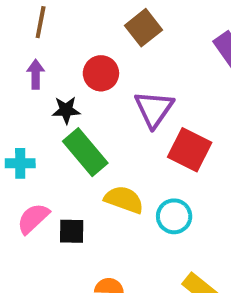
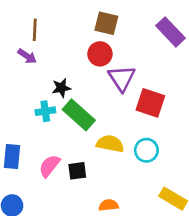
brown square: (143, 28) -> (106, 23), turned -30
red circle: (101, 73) -> (100, 54), moved
purple arrow: (36, 74) -> (27, 56), moved, turned 132
cyan cross: (20, 163) -> (45, 111), moved

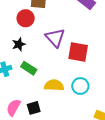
red circle: (100, 54) -> (26, 18), moved
black star: (61, 88) -> (19, 44), moved
green rectangle: (79, 115) -> (29, 68), size x0.7

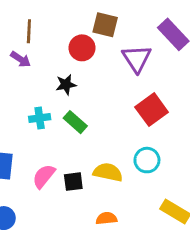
purple triangle: (55, 38) -> (137, 59), moved
red square: (78, 52) -> (152, 110), turned 35
yellow semicircle: (54, 85) -> (108, 172), moved

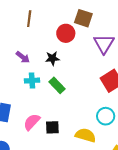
purple arrow: (21, 59) -> (23, 57), moved
yellow semicircle: (108, 172) -> (85, 135), moved

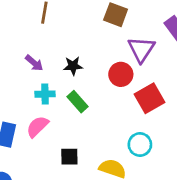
red circle: (66, 33) -> (121, 74), moved
pink semicircle: (32, 122) -> (37, 127), moved

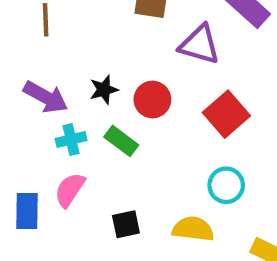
purple triangle: (141, 49) -> (200, 45), turned -36
purple arrow: (34, 63) -> (46, 97), size x1.5
red circle: (121, 74) -> (152, 99), moved

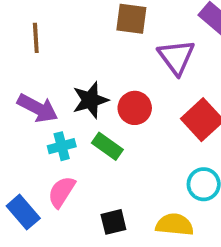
purple triangle: (200, 45) -> (176, 57), turned 39
black star: (104, 90) -> (90, 100), size x1.4
blue rectangle: (27, 211) -> (23, 212), turned -40

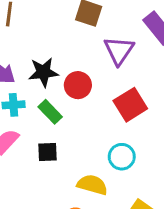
black square: (113, 222) -> (47, 152), moved

